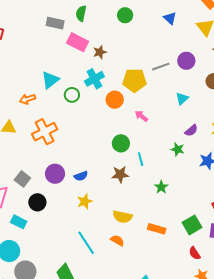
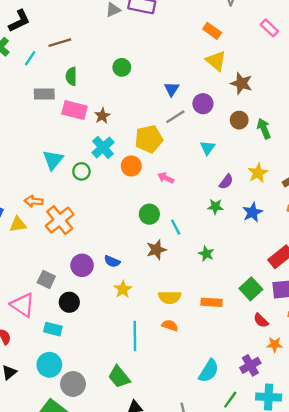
blue triangle: (170, 18) -> (172, 89), moved, turned 32
orange arrow: (27, 99) -> (34, 201), moved, turned 35
blue semicircle: (81, 176) -> (112, 261), turned 56
cyan line: (86, 243) -> (135, 336), turned 45

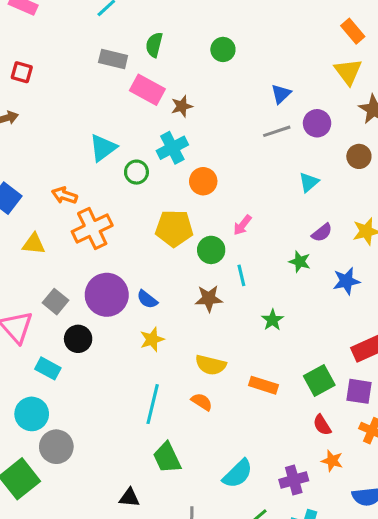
yellow pentagon: (149, 139) -> (174, 228), moved
pink arrow: (166, 178) -> (242, 225), moved, turned -91
yellow triangle: (18, 224) -> (34, 244), moved
purple circle: (82, 265) -> (107, 295), size x1.4
green trapezoid: (119, 377) -> (167, 458), moved

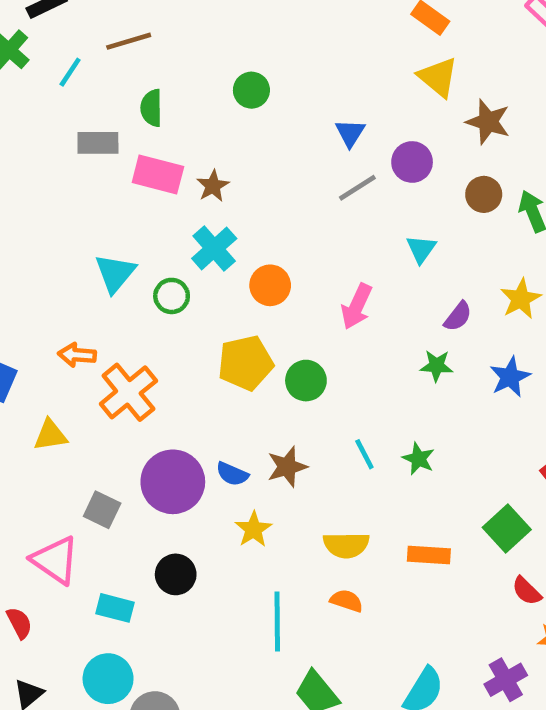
pink arrow: (242, 225) -> (357, 306), moved, size x1.4
cyan line: (241, 275) -> (364, 454), moved
brown star: (209, 299) -> (287, 467), moved
black circle: (78, 339) -> (176, 574), moved

